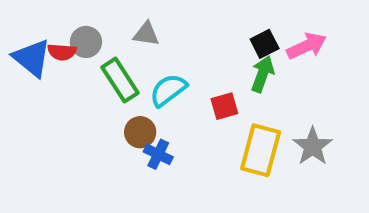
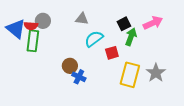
gray triangle: (146, 34) -> (82, 19), moved
black square: (265, 44) -> (124, 24), moved
green rectangle: (120, 80) -> (33, 41), moved, turned 40
cyan semicircle: (168, 90) -> (94, 39), moved

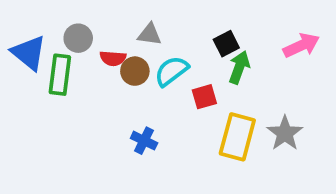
pink arrow: (153, 23) -> (301, 45), moved
red semicircle: (31, 26) -> (113, 58), moved
brown circle: (70, 66) -> (135, 71), moved

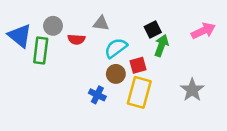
brown circle: (135, 71) -> (116, 74), moved
yellow rectangle: (237, 137) -> (139, 92), moved

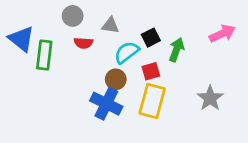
gray circle: (53, 26) -> (73, 16), moved
black square: (153, 30) -> (151, 38), moved
brown circle: (116, 74) -> (116, 79), moved
blue cross: (97, 95) -> (106, 104), size x1.6

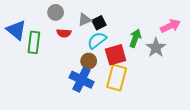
gray triangle: (110, 25) -> (85, 20), turned -32
black square: (151, 38) -> (99, 23), moved
red square: (151, 71) -> (116, 55), size x1.5
gray star: (210, 98) -> (156, 48), moved

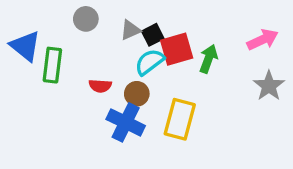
red semicircle: (64, 33) -> (100, 86), moved
gray star: (156, 48) -> (269, 86), moved
red square: (116, 55) -> (177, 49), moved

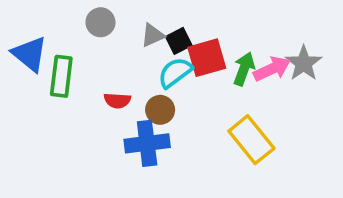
pink arrow: (263, 40) -> (272, 69), moved
gray star: (269, 86) -> (304, 63), moved
yellow rectangle: (180, 119) -> (251, 140), moved, turned -54
blue cross: (126, 122) -> (147, 143), turned -33

